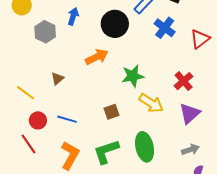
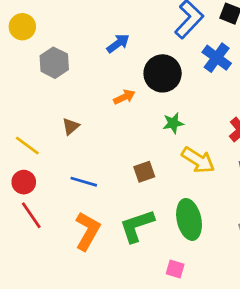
blue arrow: (73, 16) -> (118, 43), moved, turned 36
black circle: (115, 24) -> (163, 73), moved
orange arrow: (97, 57) -> (124, 97), size x0.7
green star: (133, 76) -> (173, 123), size x0.7
red circle: (38, 120) -> (24, 182), moved

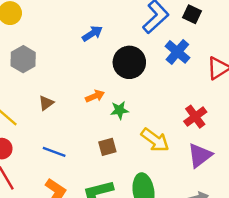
gray hexagon: (54, 63) -> (23, 59), moved
orange arrow: (124, 97) -> (95, 96), moved
green star: (173, 123) -> (119, 110), moved

